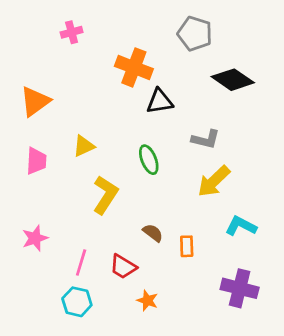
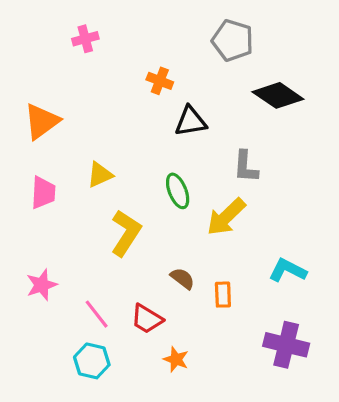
orange cross: (134, 67) -> (160, 81), size x0.6
gray L-shape: (206, 139) -> (246, 167), turned 80
yellow arrow: (214, 181) -> (226, 217), moved
pink line: (81, 263) -> (97, 314), turned -55

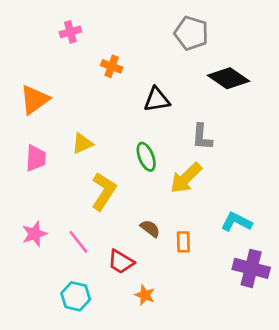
orange cross: (160, 81) -> (112, 66), moved
pink line: (97, 314) -> (78, 242), moved
purple cross: (286, 345) -> (251, 268), moved

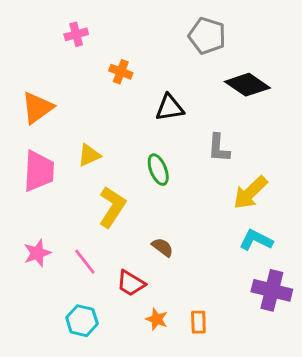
pink trapezoid: (36, 158) -> (39, 171), size x1.4
yellow arrow: (186, 178) -> (250, 193), moved
orange rectangle: (183, 242) -> (198, 322), moved

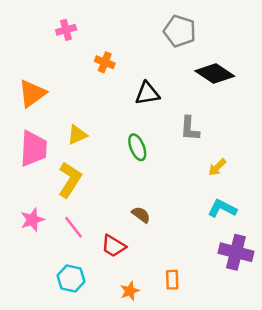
yellow arrow: (250, 193) -> (217, 167), size x0.6
yellow L-shape: (112, 207) -> (70, 180), moved
orange star: (157, 319) -> (130, 291), moved, turned 30

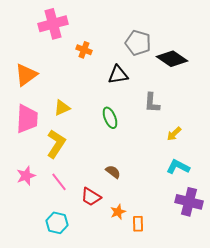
pink cross: (66, 30) -> (53, 24), size x1.8
gray pentagon: (180, 31) -> (138, 43), moved
orange star: (130, 291) -> (118, 212), moved

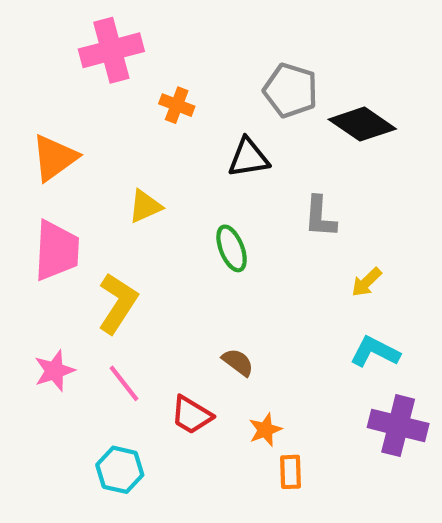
yellow triangle: (62, 108) -> (145, 206), moved
orange star: (118, 212) -> (265, 430), moved

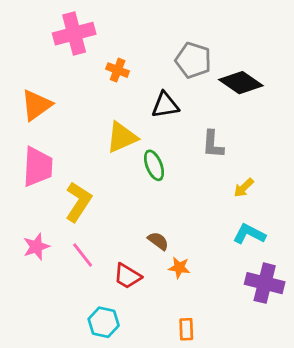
yellow triangle: (145, 206) -> (122, 137), moved, size x1.4
orange star: (265, 430) -> (179, 268), moved, turned 30
cyan hexagon: (120, 470) -> (104, 322), moved
orange rectangle: (291, 472) -> (186, 329), moved

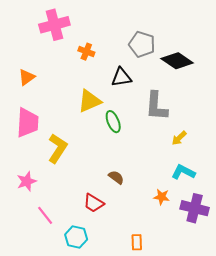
orange triangle: (36, 105) -> (27, 77), size x0.7
gray L-shape: (213, 144) -> (156, 106), size x1.4
pink line: (83, 255) -> (45, 215), moved
orange star: (179, 268) -> (162, 197), moved

